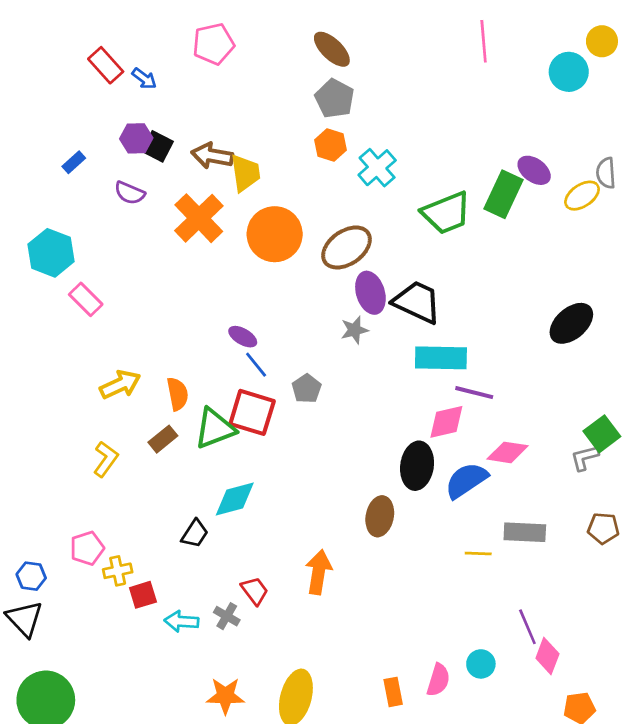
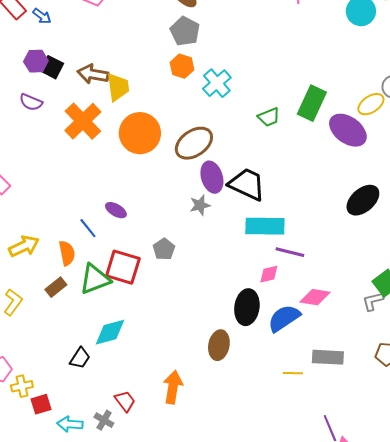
purple ellipse: (534, 170) -> (348, 130), moved, size x1.5
green trapezoid: (446, 213) -> (269, 117), size x0.6
blue line: (256, 365) -> (88, 228), moved
pink diamond: (446, 422) -> (269, 274), size x0.7

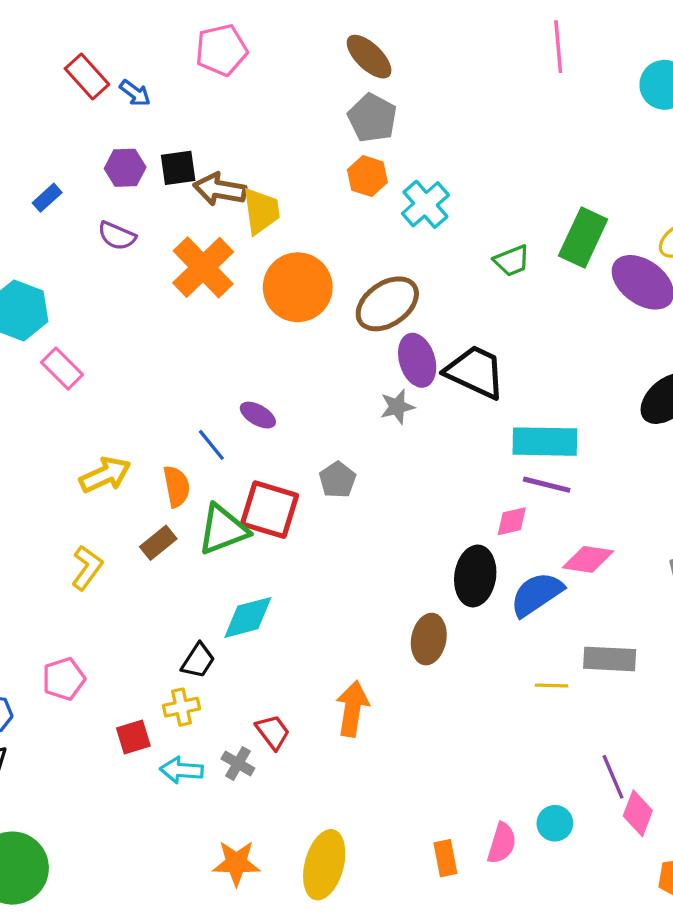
black square: (52, 67) -> (178, 168), moved, turned -35
cyan rectangle: (265, 226) -> (545, 442), moved
yellow cross: (22, 386) -> (182, 707), moved

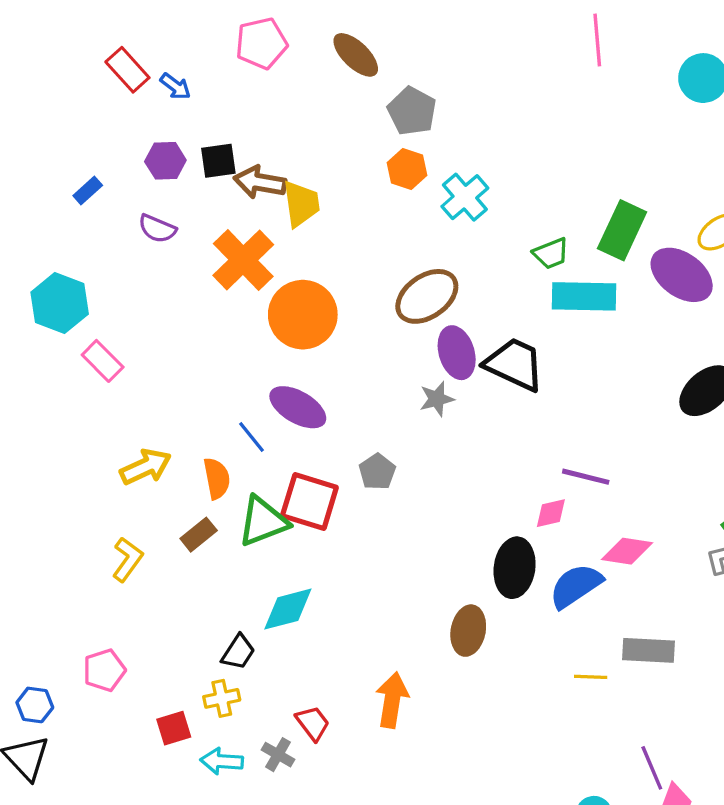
brown ellipse: (369, 57) -> (356, 55), moved
orange circle: (298, 287) -> (303, 315), moved
purple ellipse: (258, 415) -> (298, 407), size x1.6
cyan rectangle: (545, 442) -> (584, 296), moved

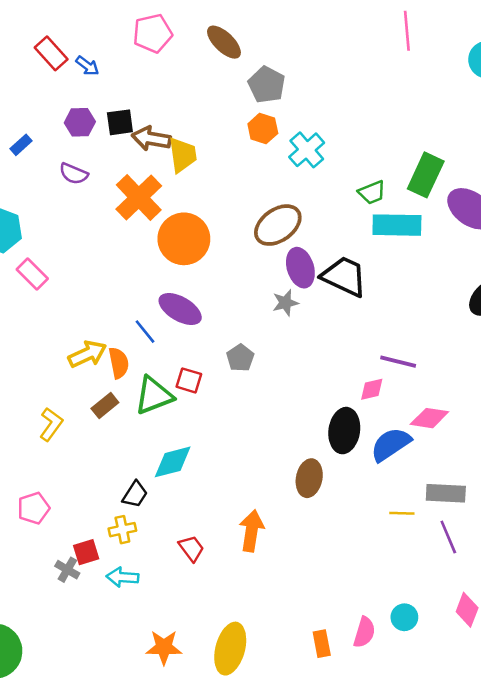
yellow arrow: (146, 467) -> (87, 354), moved
red square: (309, 502) -> (189, 380), size x0.6
gray cross: (278, 755) -> (67, 570), moved
purple line: (652, 768) -> (448, 537), moved

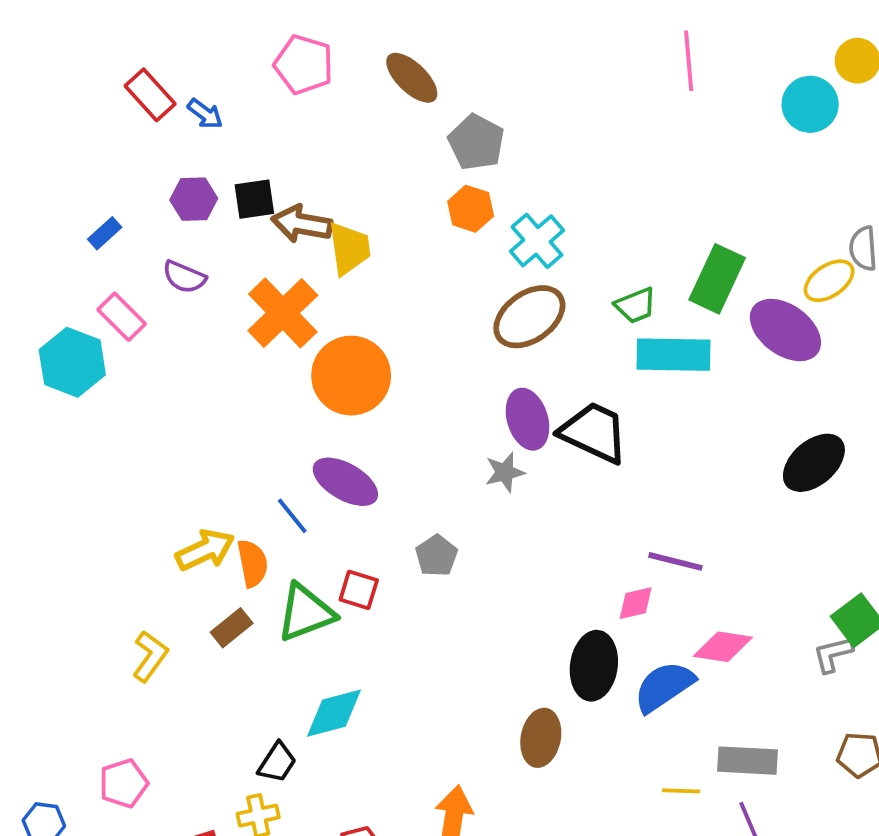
pink pentagon: (153, 33) -> (304, 64), turned 30
brown ellipse: (278, 225) -> (529, 317), moved
pink rectangle: (32, 274) -> (122, 317), moved

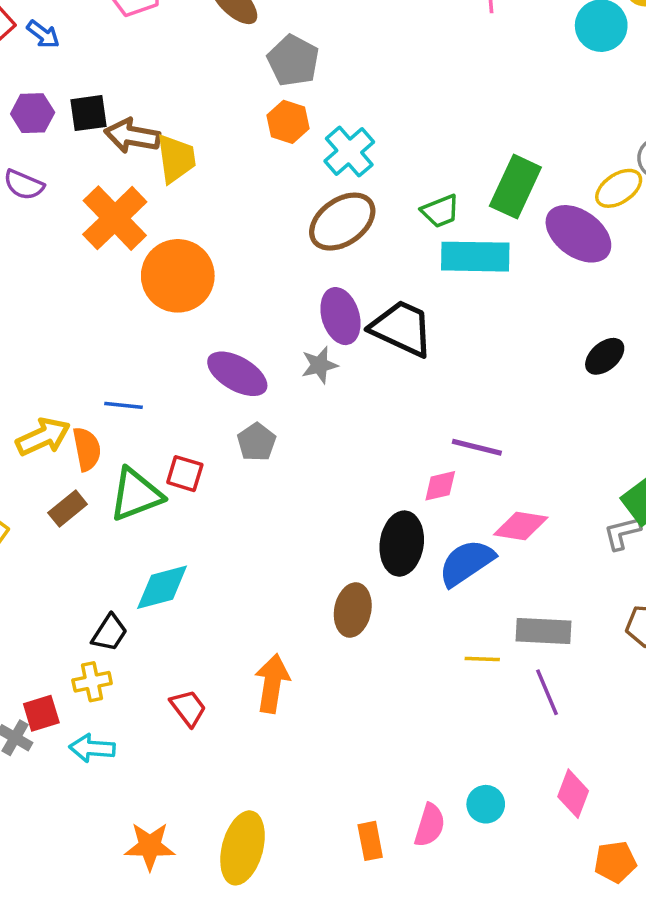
black ellipse: (814, 463) -> (605, 356), size x0.7
purple ellipse: (345, 482) -> (237, 374), moved
blue line: (292, 516) -> (124, 405), turned -45

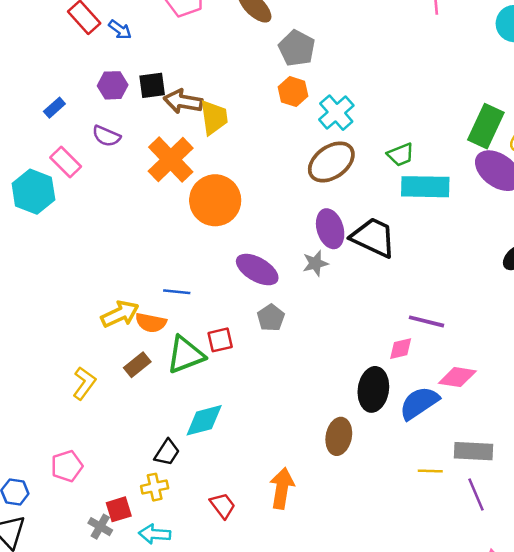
green rectangle: (515, 187) -> (486, 126), moved
orange semicircle: (87, 449) -> (151, 323), turned 112
red square: (185, 474) -> (220, 340), turned -30

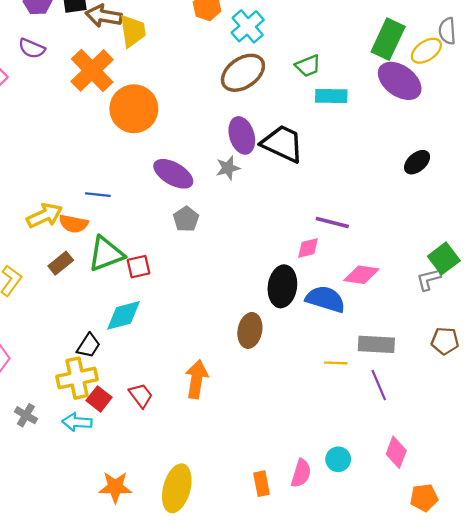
cyan rectangle: (425, 187) -> (331, 96), size x0.7
red square: (220, 340) -> (138, 267), moved
blue semicircle: (419, 403) -> (325, 299), turned 51
yellow cross: (155, 487) -> (77, 378), size x1.6
red square: (119, 509) -> (99, 399), moved, turned -35

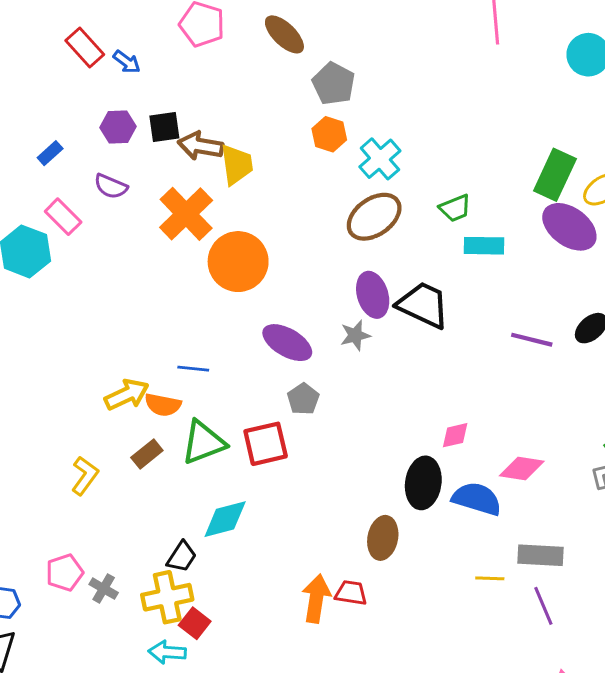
purple line: (332, 223) -> (532, 340), moved
red square: (138, 267) -> (266, 444), moved, size x1.5
red trapezoid: (141, 395) -> (351, 593), moved, turned -44
gray cross: (26, 415) -> (104, 589), moved

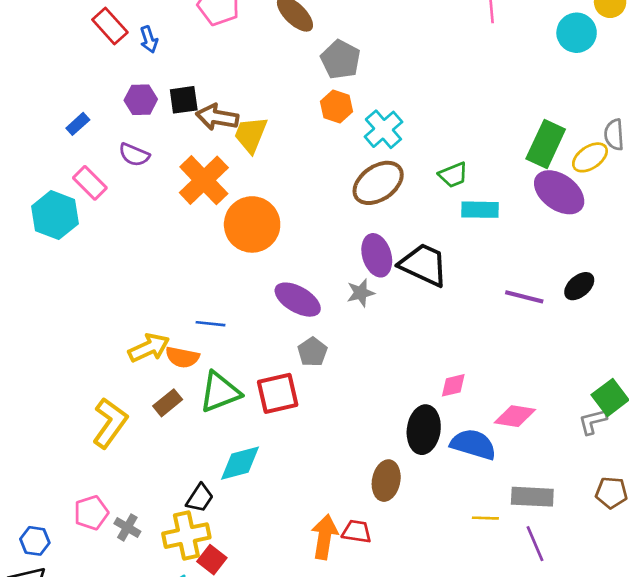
blue arrow: (127, 62) -> (149, 39), turned 35
yellow trapezoid: (237, 165) -> (251, 135), turned -150
yellow L-shape: (85, 476) -> (110, 423), size x1.4

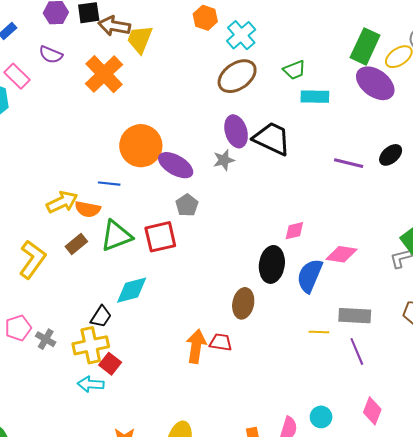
orange circle: (252, 224) -> (141, 146), moved
blue semicircle: (473, 444) -> (310, 276), turned -84

